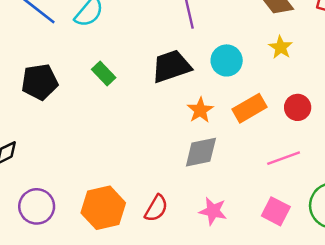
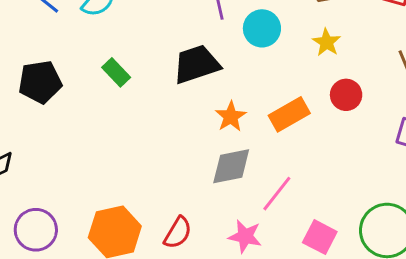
cyan circle: (227, 60) -> (262, 28), moved
red circle: (298, 107) -> (346, 95), moved
pink line: (284, 158) -> (277, 194), moved, turned -32

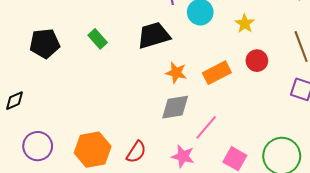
orange star: (231, 117) -> (176, 73), turned -30

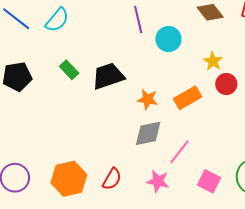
yellow star: (245, 24) -> (213, 61), moved
black trapezoid: (154, 35) -> (108, 76), moved

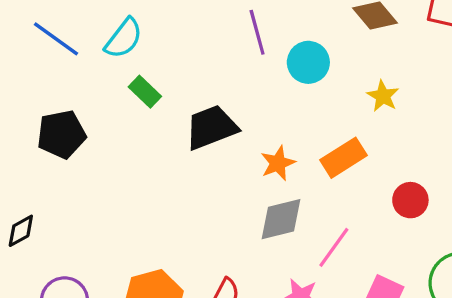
green rectangle: (69, 70) -> (145, 92), moved
red circle: (226, 84) -> (410, 200), moved
orange star: (148, 99) -> (278, 163), turned -30

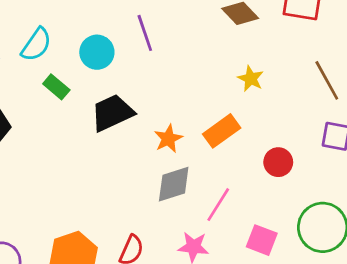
cyan circle: (308, 62) -> (97, 52), moved

